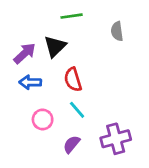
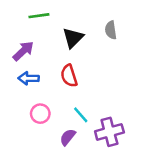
green line: (72, 16) -> (39, 16), moved
black triangle: (55, 46) -> (73, 38), moved
cyan line: (77, 110) -> (81, 115), moved

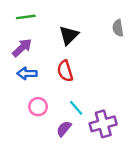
green line: (39, 16) -> (26, 17), moved
gray semicircle: (111, 30) -> (118, 28), moved

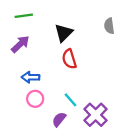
red semicircle: (65, 71) -> (69, 59), moved
blue arrow: (27, 73) -> (31, 77), moved
purple cross: (103, 124) -> (96, 115), turned -30

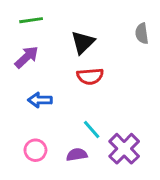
red semicircle: (69, 59) -> (90, 76), turned -78
pink circle: (35, 99) -> (35, 150), moved
purple semicircle: (59, 119) -> (77, 155), turned 42

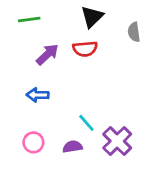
black triangle: (83, 42) -> (92, 17), moved
purple arrow: (27, 57) -> (47, 54), moved
red semicircle: (90, 76) -> (85, 49), moved

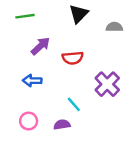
gray semicircle: (134, 32) -> (114, 27), turned 98
red semicircle: (85, 49) -> (73, 58), moved
purple cross: (117, 141) -> (107, 84), moved

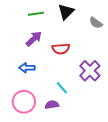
green line: (25, 16) -> (36, 14), moved
gray semicircle: (114, 27) -> (96, 23), turned -144
pink circle: (29, 121) -> (24, 102), size x1.5

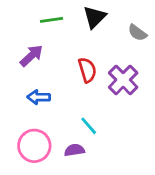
purple arrow: (34, 39) -> (31, 56), moved
red semicircle: (61, 49) -> (87, 70), turned -102
purple cross: (90, 71) -> (123, 80), moved

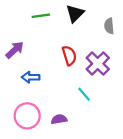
gray semicircle: (137, 33) -> (109, 26), turned 49
purple arrow: (31, 56) -> (15, 50), moved
cyan line: (89, 126) -> (84, 94), moved

